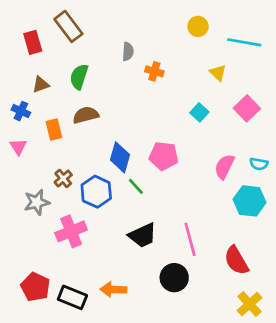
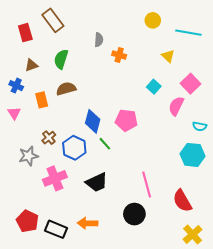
pink semicircle: (224, 167) -> (176, 106), moved
black trapezoid: (142, 235) -> (97, 182), moved

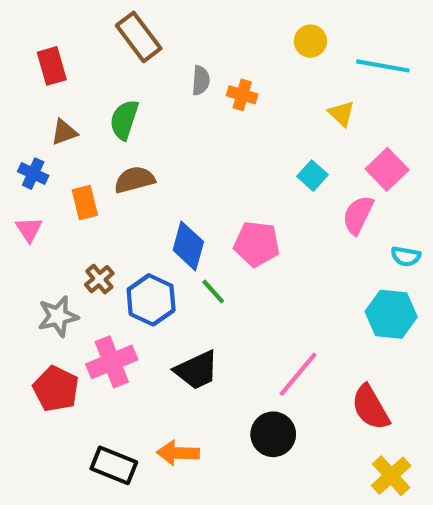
brown rectangle: (53, 20) -> (139, 37), moved
orange cross: (119, 55) -> (242, 95), moved
pink line: (147, 184) -> (298, 374), turned 55
red pentagon: (27, 221) -> (56, 389), moved

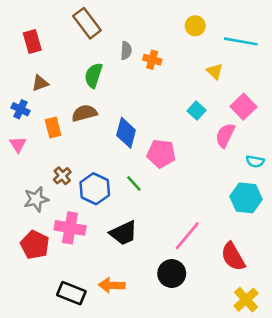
green semicircle: (124, 120) -> (93, 75), moved
blue diamond: (188, 246) -> (126, 133), moved
pink cross: (112, 362) -> (70, 228), turned 32

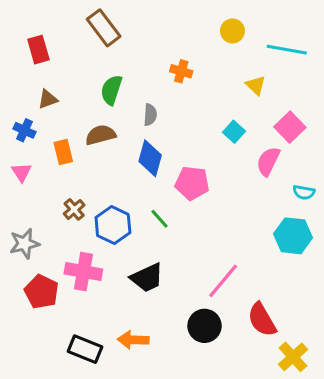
gray semicircle: (126, 51) -> (150, 115), moved
gray star: (36, 199) -> (24, 244), moved
red semicircle: (233, 257) -> (262, 320), moved

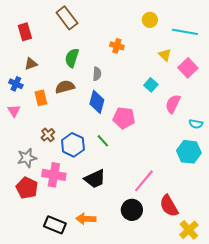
pink square: (290, 127) -> (188, 68), moved
gray star: (24, 244) -> (27, 158), moved

